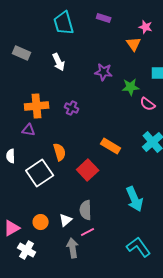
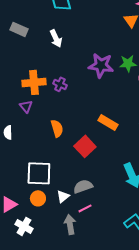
purple star: (104, 72) -> (101, 65), moved, size x1.4
purple cross: (72, 108) -> (60, 84), moved
purple triangle: (29, 130) -> (26, 106), turned 40
white square: (40, 173) -> (39, 173), moved, turned 36
gray semicircle: (86, 210) -> (83, 186), turned 72

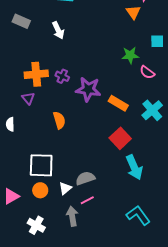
purple star: (101, 65) -> (88, 89), moved
orange rectangle: (108, 122) -> (118, 103), moved
red square: (85, 146) -> (120, 138), moved
white cross: (24, 226) -> (36, 225), moved

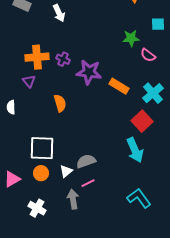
red square: (120, 138) -> (142, 121), moved

